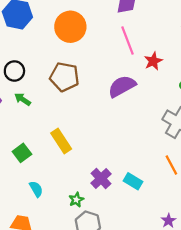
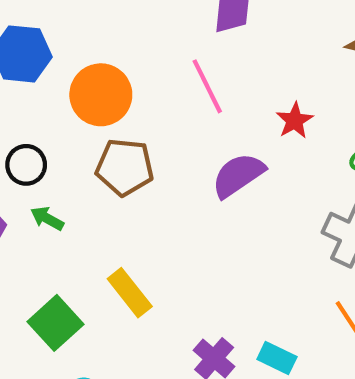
orange circle: (70, 27) -> (101, 95), moved
pink line: (128, 40) -> (207, 86), moved
green square: (22, 153) -> (56, 323), size x1.4

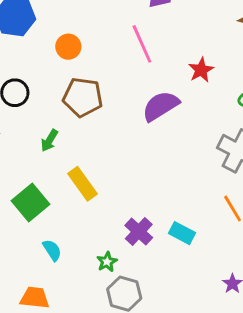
orange circle: (101, 95) -> (68, 47), size x0.6
green arrow: (47, 218) -> (49, 140), moved, turned -90

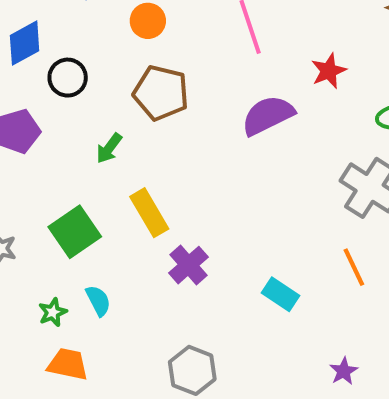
purple cross: (139, 232) -> (188, 265), moved
green star: (107, 262) -> (53, 312), moved

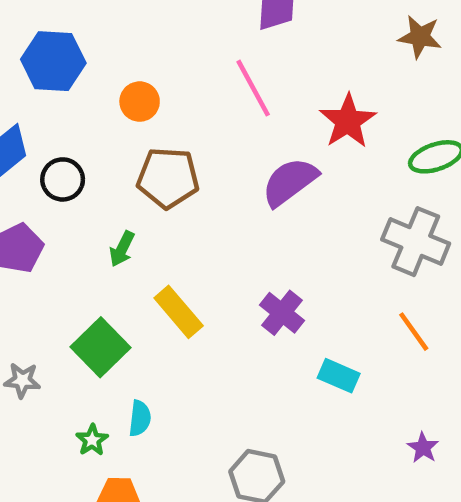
red star: (329, 71) -> (348, 121), size x1.4
purple cross: (188, 265) -> (282, 313), moved
cyan semicircle: (98, 301) -> (140, 418), turned 44

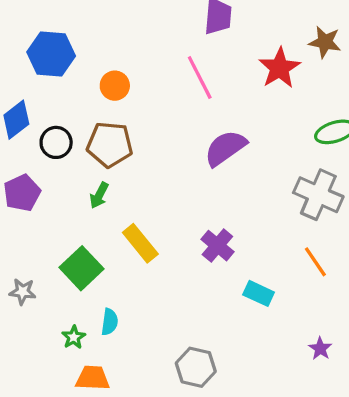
red star: (348, 121) -> (279, 68), moved
brown pentagon: (168, 178) -> (110, 144), moved

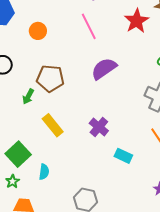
brown pentagon: (110, 144) -> (50, 78), moved
green square: (81, 268) -> (18, 154), moved
cyan semicircle: (110, 322) -> (44, 172), moved

